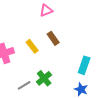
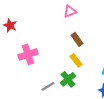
yellow rectangle: (32, 46) -> (76, 60), moved

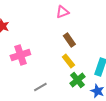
green cross: (68, 79) -> (77, 80), moved

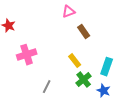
brown rectangle: (69, 40) -> (84, 32), moved
gray line: (40, 87) -> (47, 87), turned -32

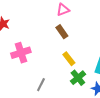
brown rectangle: (84, 32) -> (62, 32), moved

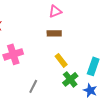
brown rectangle: (62, 32) -> (54, 33), turned -56

